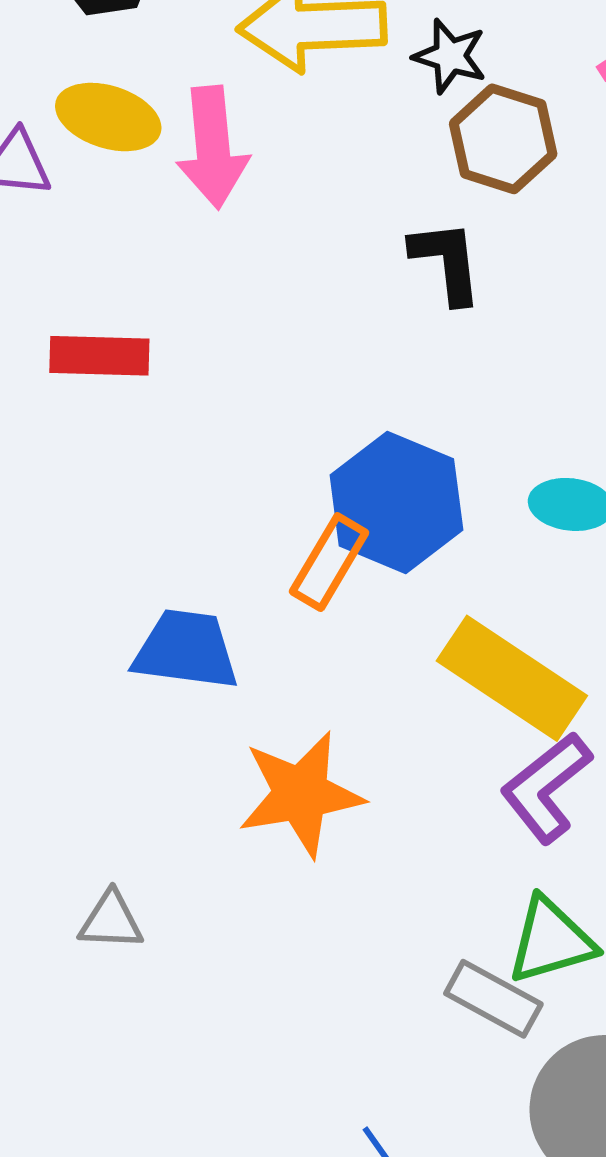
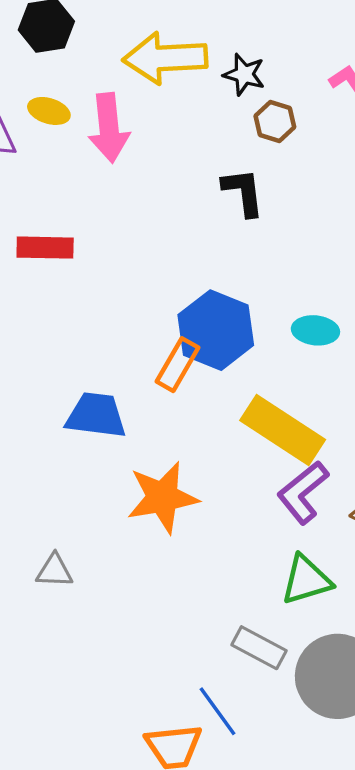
yellow ellipse: (108, 117) -> (49, 111), size x0.7
brown hexagon: (503, 139) -> (275, 122), size x0.7
gray rectangle: (493, 999) -> (259, 648), moved

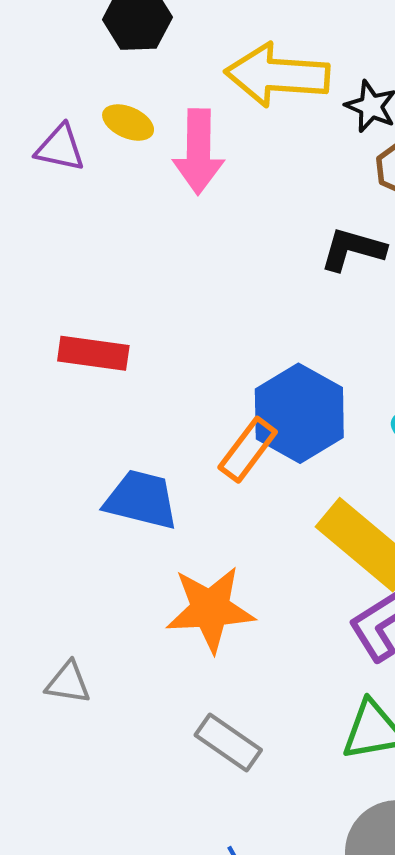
black L-shape: (243, 192) -> (353, 249), turned -74
red rectangle: (45, 248) -> (93, 353), moved
gray rectangle: (259, 648) -> (228, 743), moved

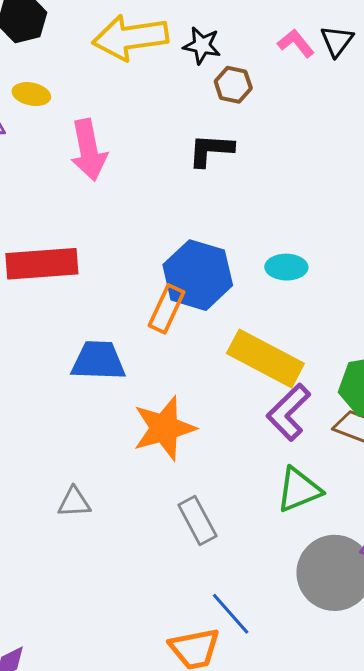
pink arrow: (199, 152) -> (89, 150), moved
red rectangle: (93, 353) -> (42, 264), size x1.4
gray rectangle: (228, 743) -> (197, 520), turned 39

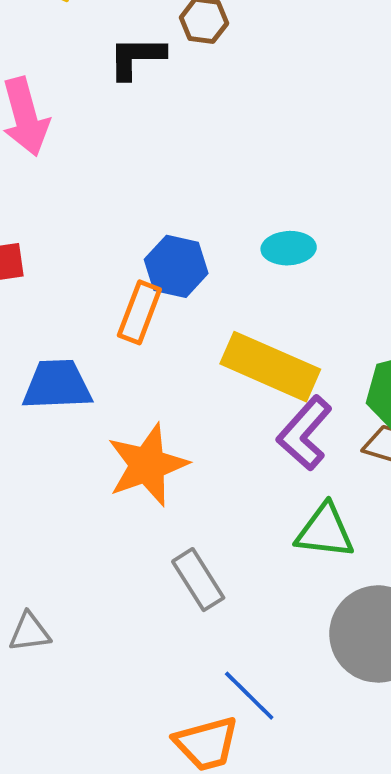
black L-shape: (211, 150) -> (136, 57), moved
blue hexagon: (198, 275) -> (176, 266), size x0.7
green triangle: (299, 490) -> (325, 531), turned 33
gray triangle: (74, 502) -> (30, 632), moved

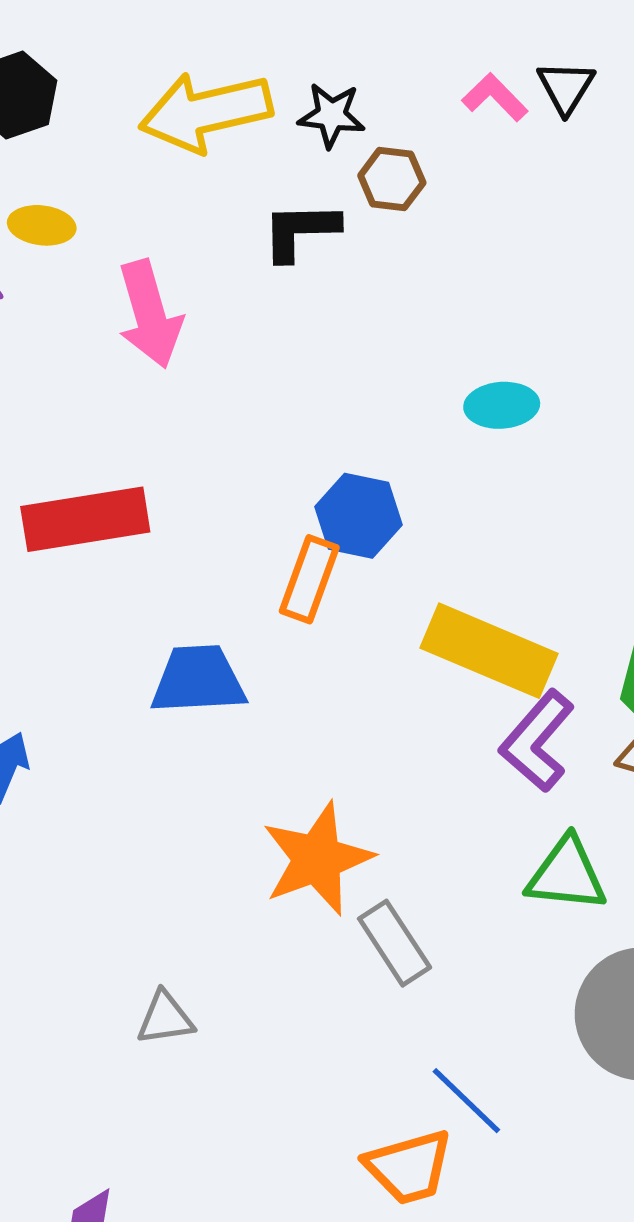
cyan ellipse: (289, 248) -> (502, 405), moved
orange star: (147, 465) -> (317, 859), moved

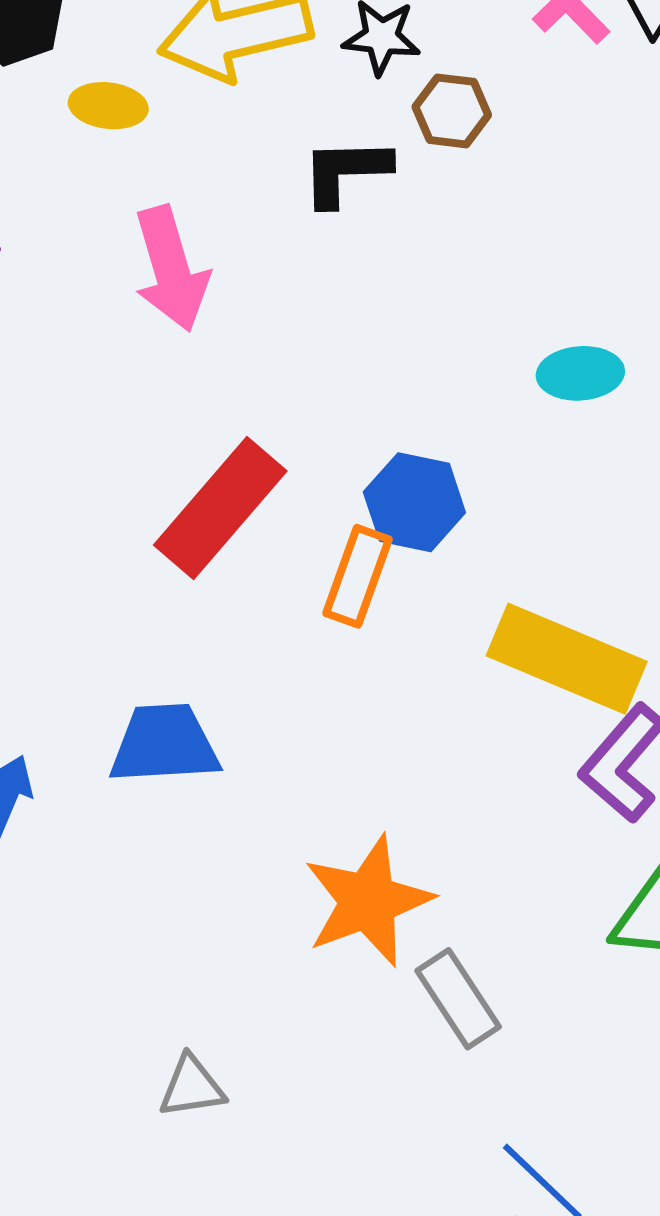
yellow ellipse: (42, 225) -> (108, 106), moved
red rectangle: (85, 519) -> (220, 508), moved, turned -40
blue trapezoid: (198, 680) -> (164, 744), moved

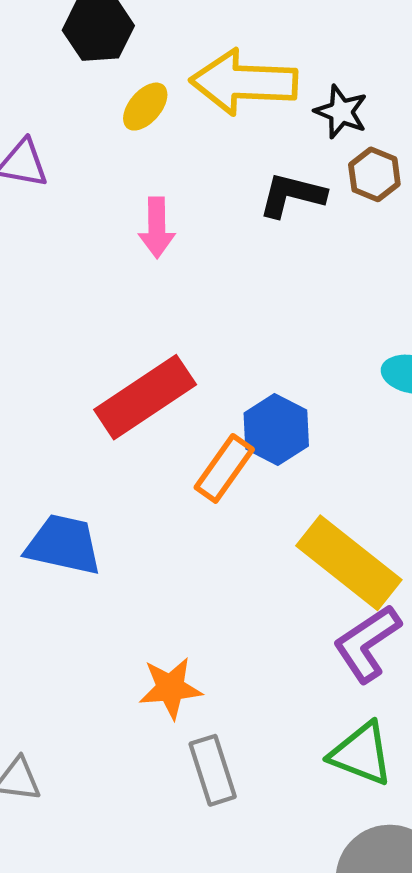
yellow ellipse: (108, 106) -> (145, 107), turned -72
pink arrow: (171, 269) -> (157, 228), size x0.7
orange star: (368, 901) -> (170, 688), size x0.7

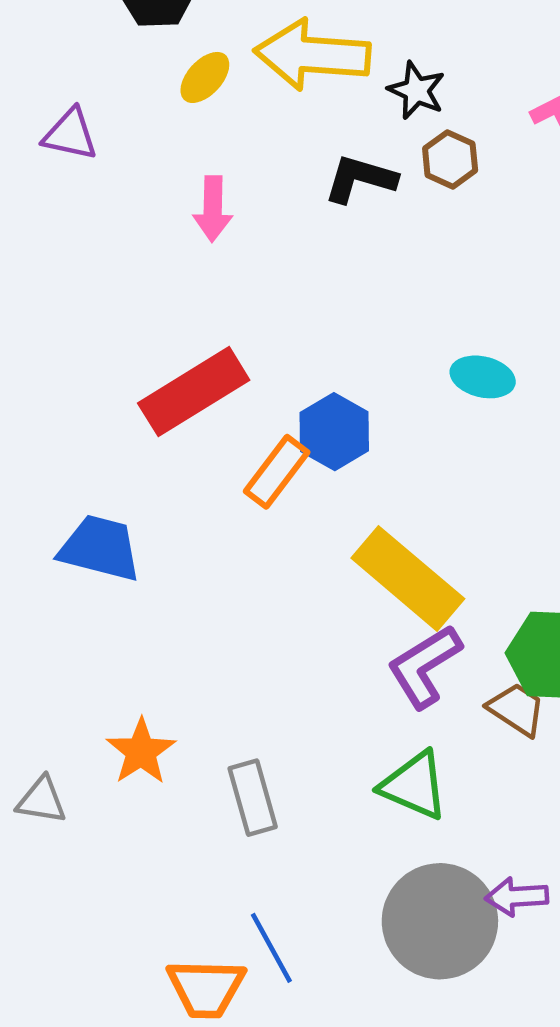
orange star: (170, 688) -> (141, 751), moved, turned -30

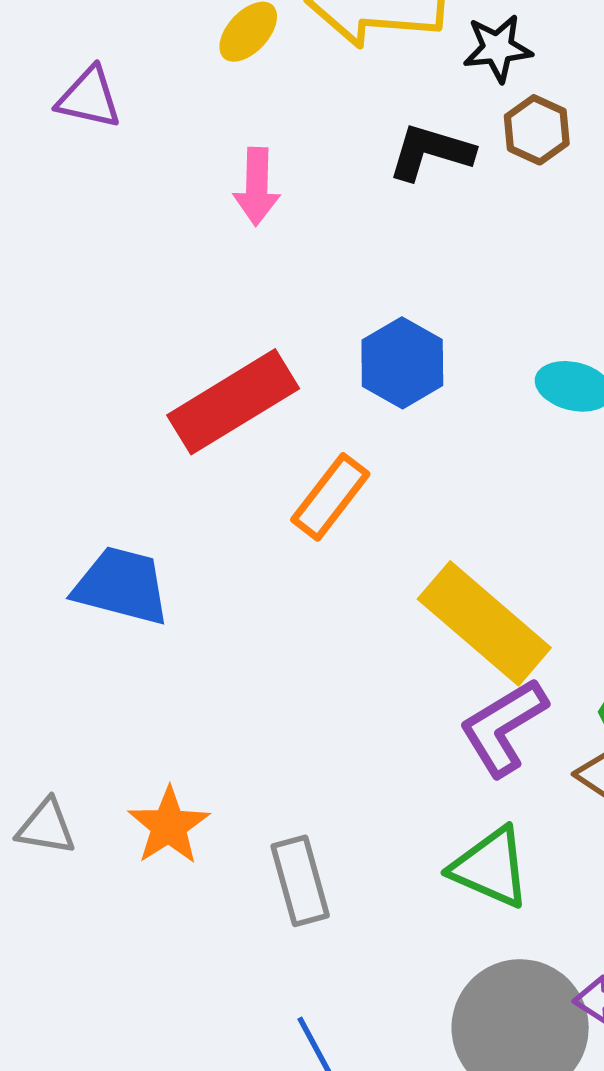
black star: (416, 90) -> (498, 48), turned -30
blue hexagon: (334, 432) -> (402, 363), moved
gray triangle: (42, 800) -> (46, 827), moved

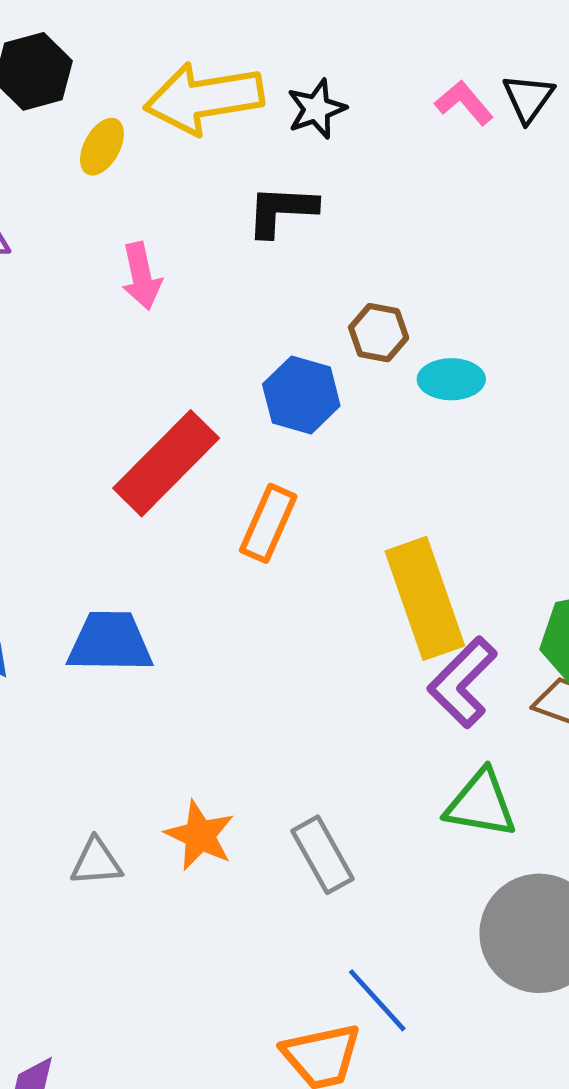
brown hexagon: (537, 130) -> (379, 333), moved
yellow rectangle: (484, 623) -> (425, 598), turned 44

